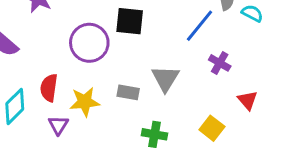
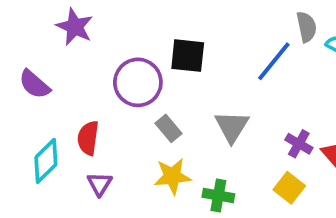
purple cross: (220, 63) -> (299, 144), moved
gray rectangle: (128, 92) -> (169, 128), moved, turned 40
yellow star: (85, 102) -> (172, 176), moved

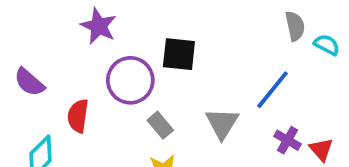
purple star: (75, 27) -> (99, 26), moved
blue line: (274, 61) -> (273, 90), moved
red semicircle: (88, 138) -> (78, 116), moved

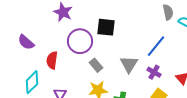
purple cross: (287, 140) -> (154, 72), moved

